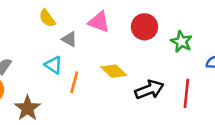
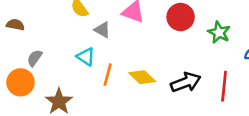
yellow diamond: (114, 71) -> (142, 77), moved

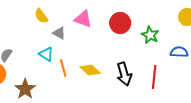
orange line: (108, 75) -> (63, 68), turned -30
black arrow: (186, 82) -> (124, 74), turned 95

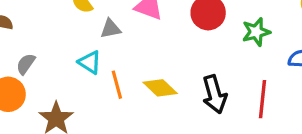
gray triangle: (59, 33) -> (111, 29), turned -40
green star: (150, 35) -> (256, 32), turned 30

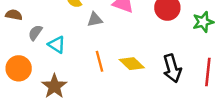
cyan triangle: (90, 62) -> (57, 45), moved
gray semicircle: (26, 64) -> (35, 33), moved

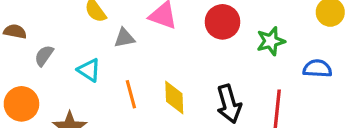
cyan triangle: (57, 45) -> (89, 70), moved
yellow diamond: (132, 64) -> (174, 97), turned 45

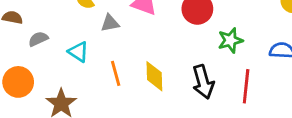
green star: (271, 41) -> (230, 40), moved
gray semicircle: (44, 56) -> (38, 39), turned 30

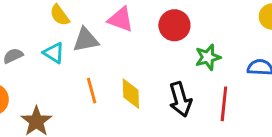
gray triangle: (110, 23) -> (86, 40), size x1.4
cyan triangle: (78, 52) -> (54, 53), moved

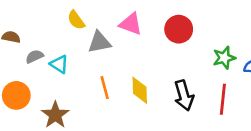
cyan triangle: (54, 53) -> (59, 64), moved
green star: (208, 57) -> (224, 58), moved

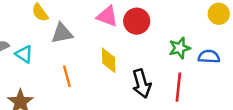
pink triangle: (131, 24) -> (107, 16), moved
yellow diamond: (140, 90) -> (109, 60), moved

